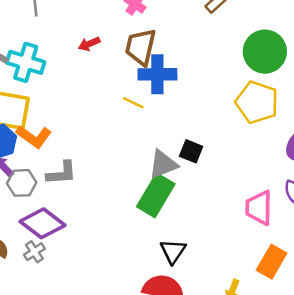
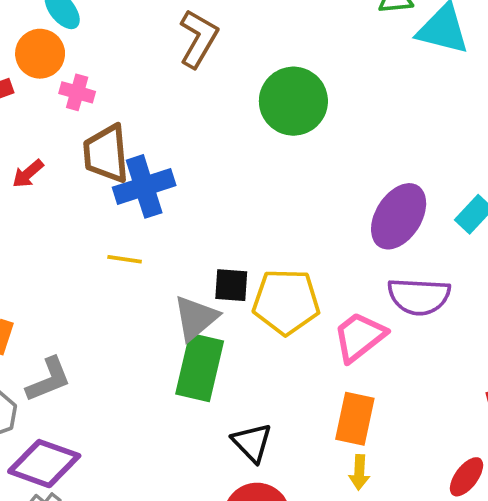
yellow pentagon: (257, 102) -> (286, 302), moved
yellow line: (133, 103) -> (125, 259), moved
pink trapezoid: (259, 208) -> (359, 337), turned 69
orange rectangle: (272, 262) -> (355, 419), moved

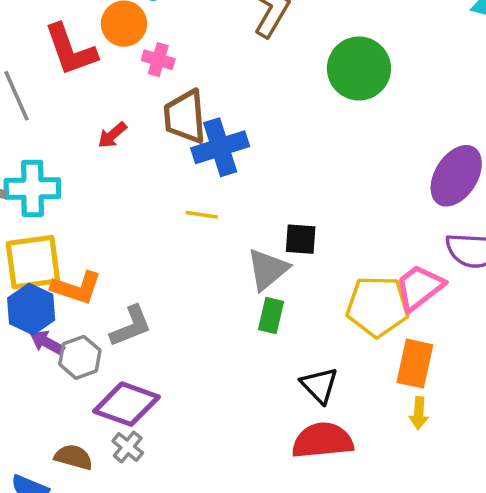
yellow pentagon: (286, 302) -> (377, 306), moved
green rectangle: (200, 368) -> (271, 315), size x0.6

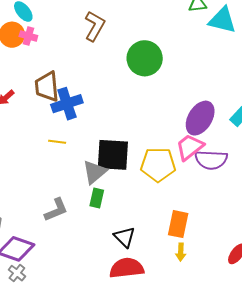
pink cross: (158, 60) -> (28, 36), moved
black square: (301, 239) -> (113, 155), size x1.8
pink trapezoid: (419, 287) -> (190, 147), moved
yellow pentagon: (377, 306) -> (158, 165), moved
gray L-shape: (131, 326) -> (56, 210), moved

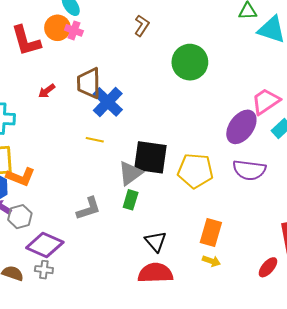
brown L-shape: (95, 26) -> (142, 26), size x0.7
blue cross: (67, 104) -> (108, 102), turned -32
pink trapezoid: (190, 147) -> (266, 101), moved
yellow arrow: (181, 252) -> (211, 261), turned -78
gray cross: (17, 273) -> (44, 270), turned -36

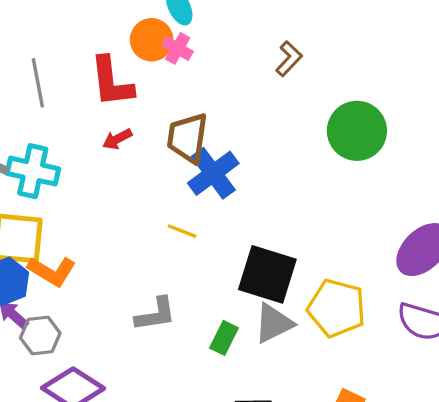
red L-shape: (26, 41) -> (112, 82), moved
gray triangle: (130, 173) -> (274, 323), moved
gray L-shape: (89, 209) -> (156, 314), moved

